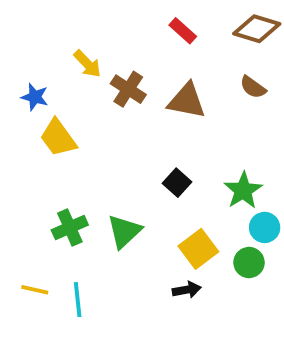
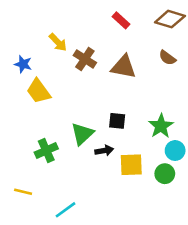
black square: (177, 183) -> (117, 121), turned -36
green triangle: (124, 231) -> (82, 134), moved
yellow square: (198, 249) -> (131, 165), turned 35
black arrow: (187, 290) -> (104, 151), moved
cyan line: (78, 300) -> (66, 210), moved, turned 60

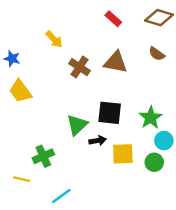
brown cross: (85, 59) -> (79, 67), moved
blue star: (23, 64) -> (12, 59), moved
yellow trapezoid: (39, 91) -> (20, 91), moved
black square: (117, 121) -> (110, 113), size x1.5
green cross: (46, 151) -> (43, 156), moved

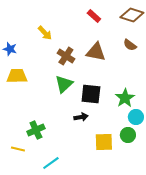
yellow trapezoid: (20, 91) -> (17, 76), turned 125
green triangle: (77, 125) -> (64, 84), moved
yellow square: (123, 154) -> (104, 142), moved

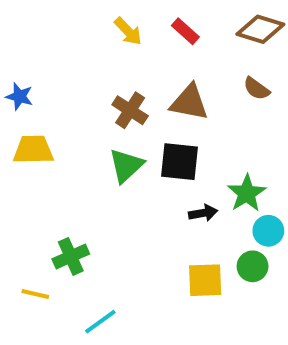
yellow arrow: (45, 33) -> (128, 31), moved
black square: (91, 94) -> (179, 162), moved
black arrow: (81, 117) -> (203, 213), moved

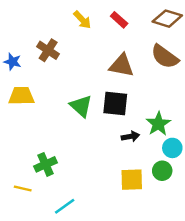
brown semicircle: (256, 89) -> (165, 57), size x1.6
brown cross: (130, 110) -> (48, 50), moved
green triangle: (126, 166) -> (81, 106), turned -35

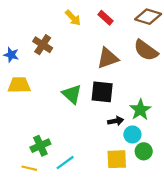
brown triangle: (122, 65) -> (108, 58), turned -30
cyan circle: (172, 148) -> (132, 134), moved
yellow line: (23, 189) -> (29, 168), moved
cyan line: (65, 206) -> (65, 163), moved

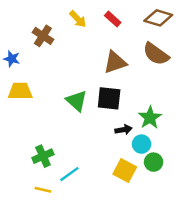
brown cross: (43, 45) -> (43, 36), moved
yellow square: (117, 159) -> (125, 171), turned 30
yellow line: (29, 168) -> (43, 190), moved

